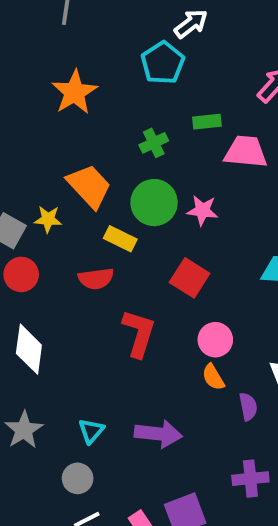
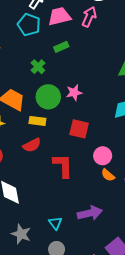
pink trapezoid: (246, 152) -> (59, 16), moved

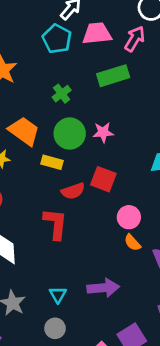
green rectangle: (61, 47) -> (113, 76), moved, size x1.6
red semicircle: (32, 145) -> (73, 191), moved
red L-shape: (63, 166) -> (55, 224), moved

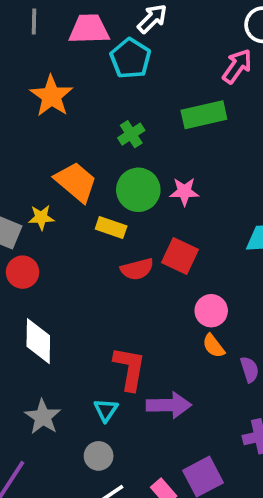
pink trapezoid: (97, 33) -> (89, 29), moved
red L-shape: (55, 224) -> (130, 369), moved

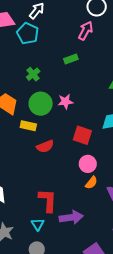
green rectangle: (204, 115) -> (71, 59), size x0.6
red square: (180, 256) -> (82, 135), moved
orange semicircle: (214, 346) -> (91, 183), turned -96

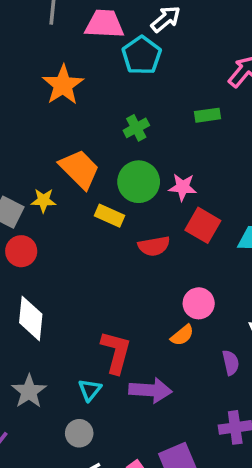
red square: (82, 135) -> (203, 225), moved
red semicircle: (45, 146) -> (154, 246), moved
orange semicircle: (91, 183) -> (182, 335), moved

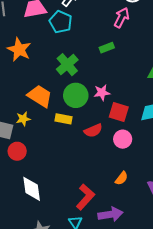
green cross: (136, 128) -> (67, 65), size x1.5
pink circle: (199, 303) -> (123, 139), moved
red L-shape: (116, 352) -> (85, 197), turned 40

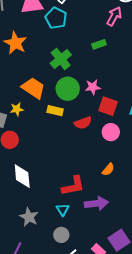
red L-shape: (85, 197) -> (73, 186), turned 35

